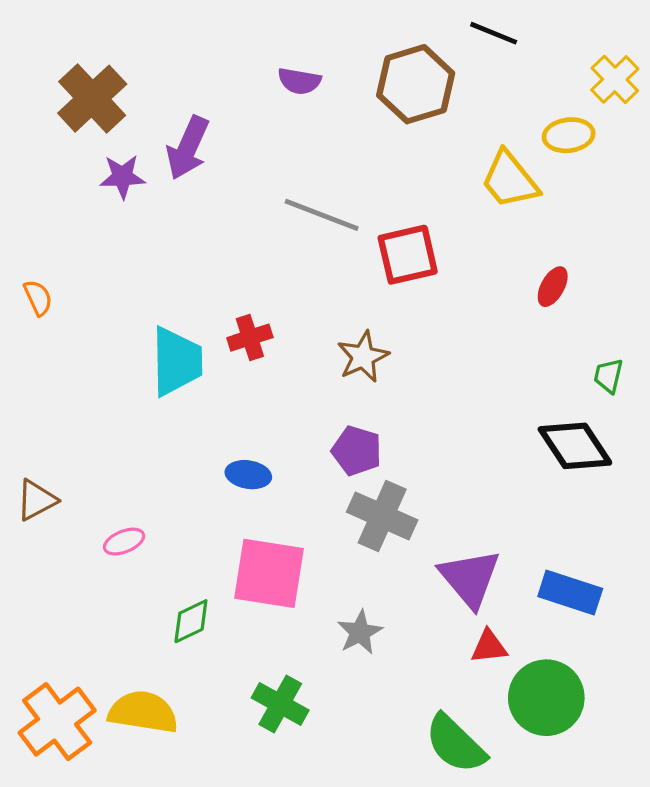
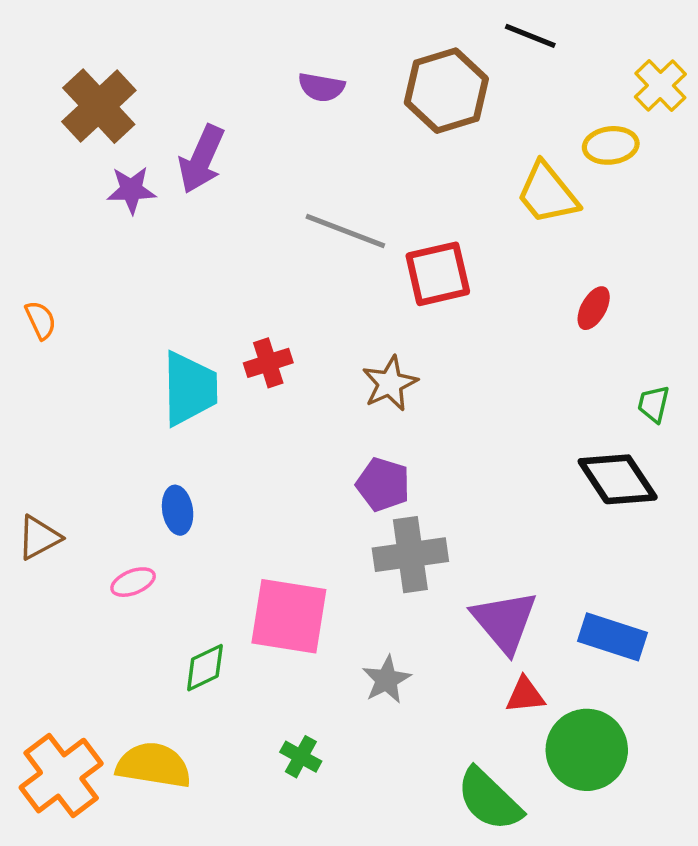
blue ellipse: (248, 475) -> (178, 510), moved, turned 72
gray cross: (382, 516) -> (410, 555), turned -32
green cross: (280, 704) -> (301, 757), size x0.7

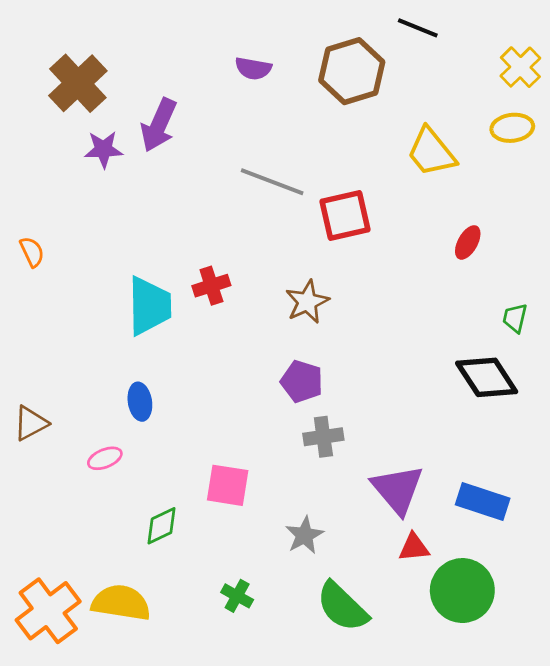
yellow ellipse: (611, 145) -> (512, 128), moved
gray cross: (410, 555) -> (323, 437), size x0.7
pink square: (289, 616) -> (228, 485), size x0.7
green semicircle: (489, 799) -> (342, 607), moved

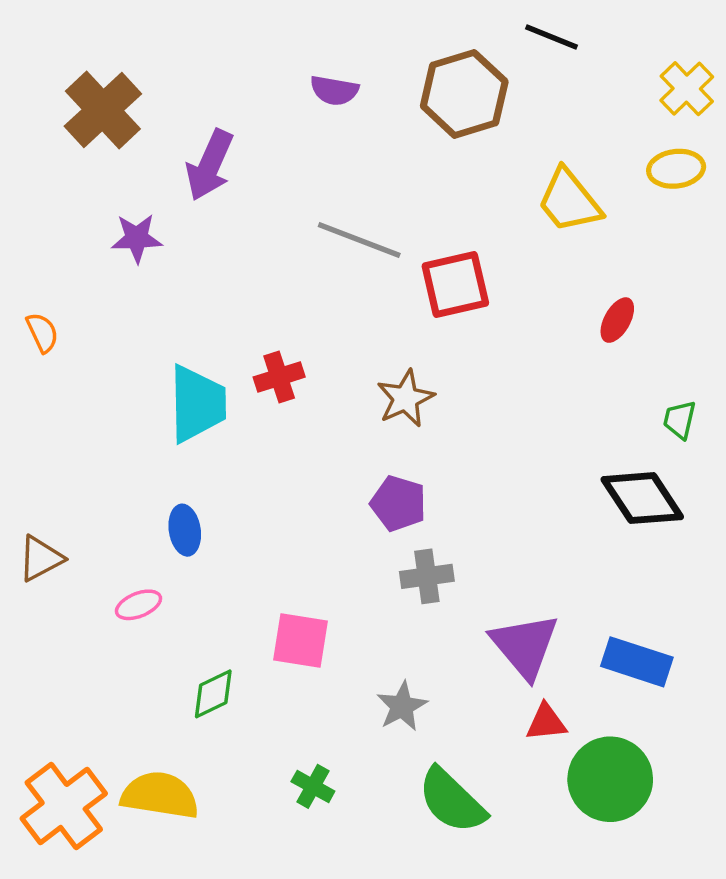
purple star: (103, 149) -> (137, 238), moved

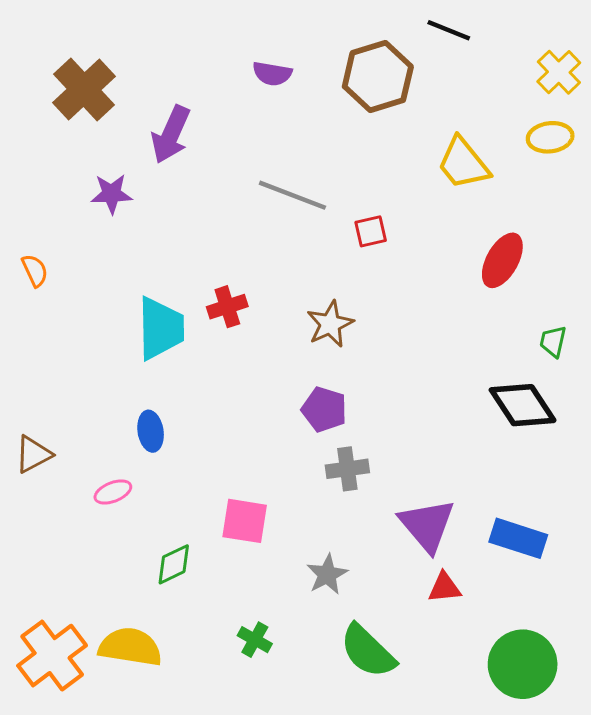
red square: (455, 284) -> (371, 231), size x0.6
red ellipse: (617, 320) -> (502, 260), size x1.5
green circle: (610, 779) -> (523, 664), moved

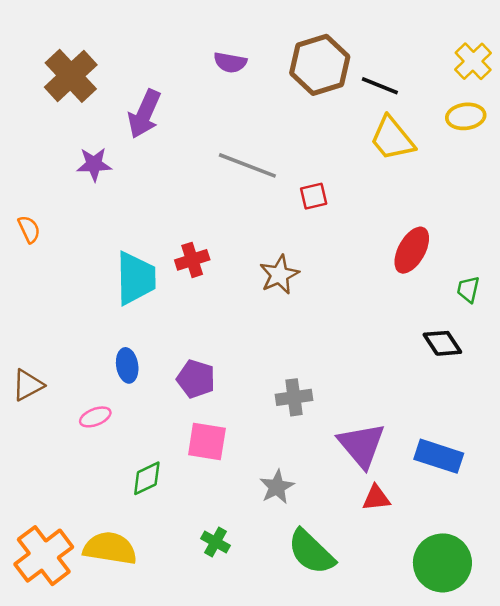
black line: (449, 30) -> (380, 86), moved
red ellipse: (502, 260) -> (412, 250), moved
black diamond: (523, 405) -> (442, 343), size x0.7
purple pentagon: (324, 409) -> (196, 379), moved

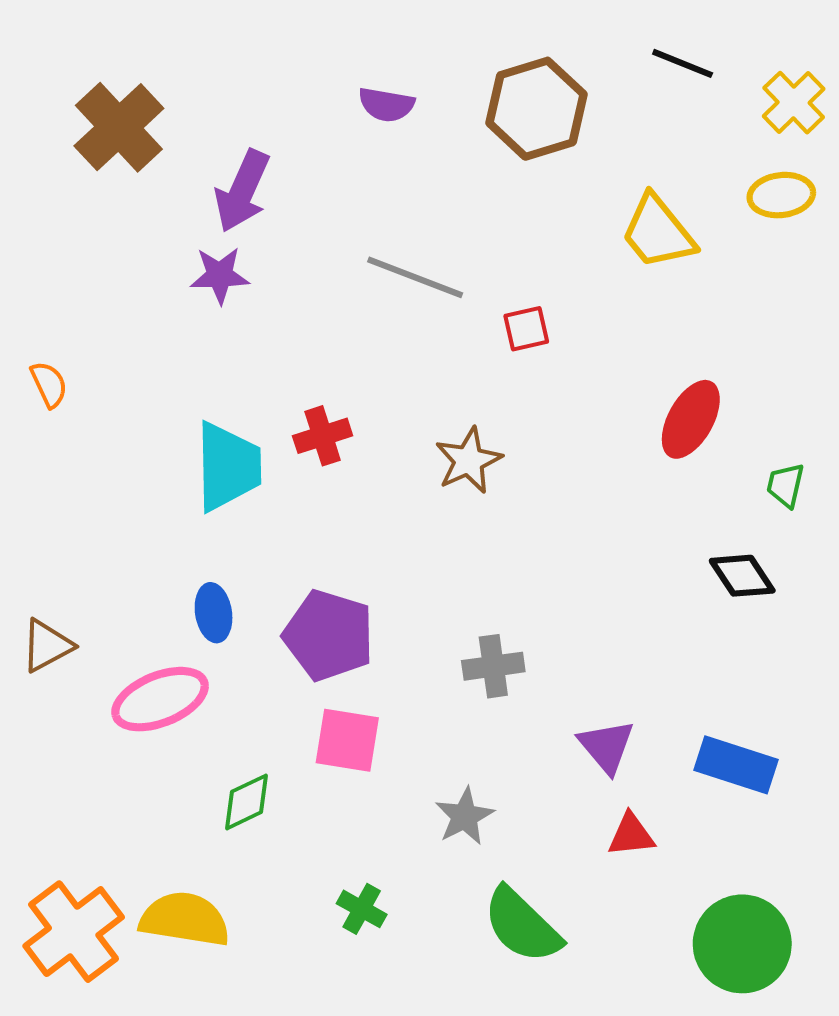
black line: (380, 86) -> (683, 63), moved
purple star: (94, 164) -> (220, 275), moved
purple pentagon: (196, 379) -> (329, 635), size x1.4
pink ellipse: (95, 417) -> (160, 699), size x1.8
purple triangle: (361, 445) -> (606, 746), size x0.7

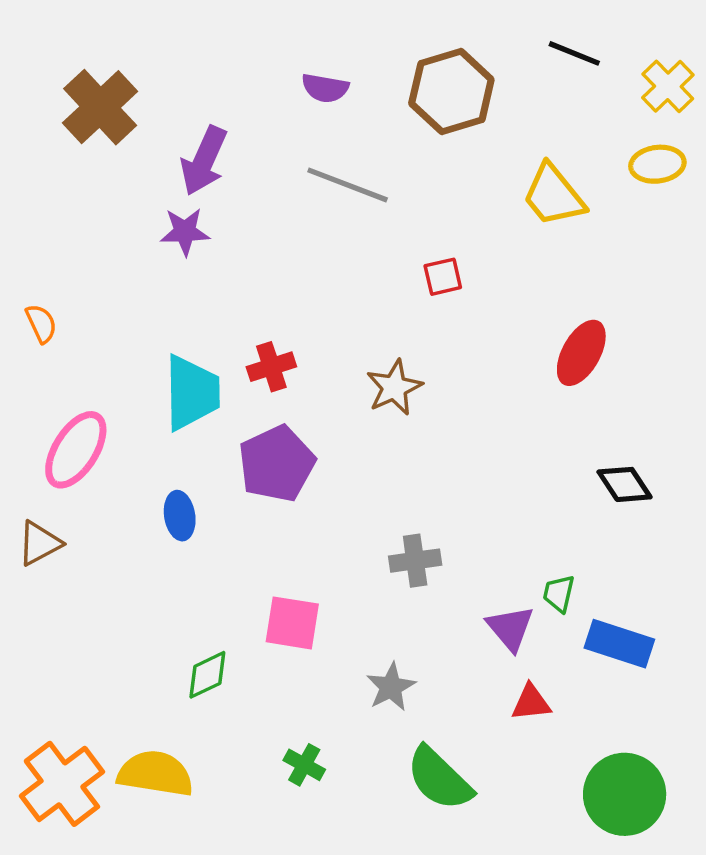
gray line: (415, 277) -> (348, 185), moved
green trapezoid: (785, 485) -> (559, 593), moved
purple pentagon: (329, 635) -> (277, 464), moved, turned 30
pink ellipse: (160, 699) -> (76, 450), moved, turned -36

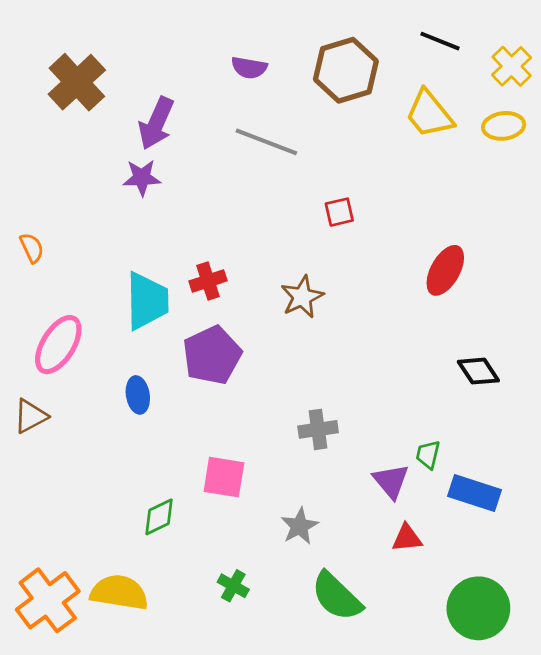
yellow trapezoid: (554, 195) -> (429, 114), moved

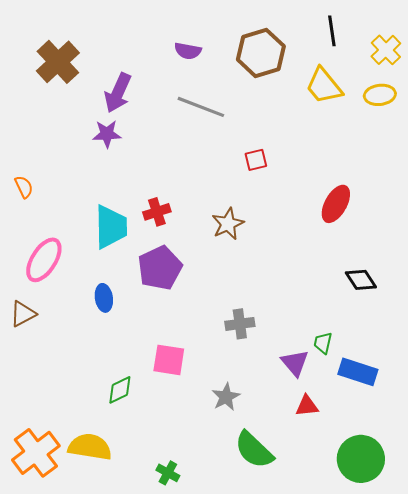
black line: (440, 41) -> (332, 31), turned 60
green cross: (233, 586) -> (168, 473), moved

